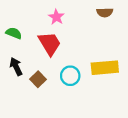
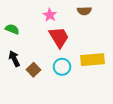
brown semicircle: (105, 12) -> (84, 11), moved
red trapezoid: (49, 44) -> (59, 37), moved

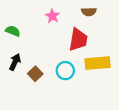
red trapezoid: (59, 37) -> (78, 40), moved, turned 40
black arrow: (14, 59) -> (15, 62), turned 49

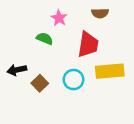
green semicircle: (13, 31) -> (45, 39), moved
black arrow: (15, 62) -> (17, 70), turned -126

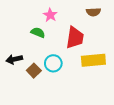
brown semicircle: (100, 13) -> (93, 12), moved
cyan circle: (74, 80) -> (53, 63), moved

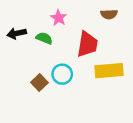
black arrow: (14, 59) -> (17, 33), moved

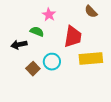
brown semicircle: (109, 14) -> (91, 12), turned 48
black arrow: (17, 33) -> (19, 45), moved

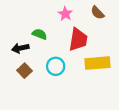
pink star: (49, 15) -> (65, 14), moved
brown square: (33, 69) -> (25, 71), moved

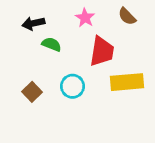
black arrow: (20, 48) -> (33, 23), moved

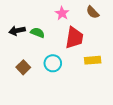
black arrow: (33, 23) -> (17, 31), moved
yellow rectangle: (127, 82) -> (93, 60), size x0.7

